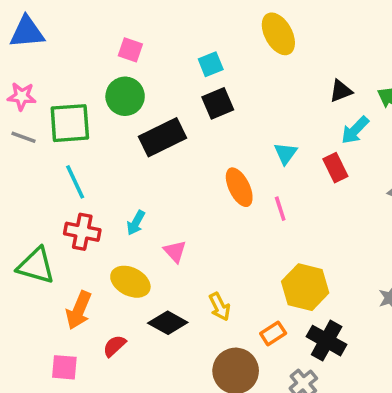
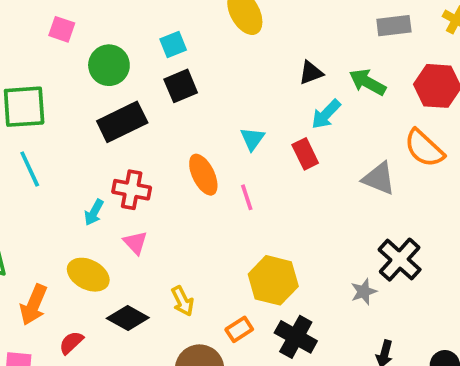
pink square: (130, 50) -> (62, 29), moved
green circle: (125, 96) -> (109, 65), moved
red cross: (82, 232) -> (132, 190), moved

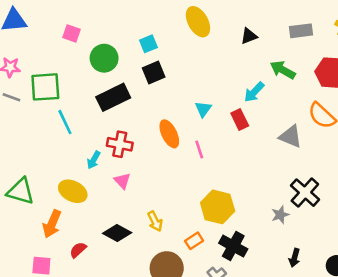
black triangle: (311, 73) -> (249, 36), moved
cyan line: (30, 169) -> (65, 122), moved
yellow ellipse: (88, 275) -> (73, 191), moved

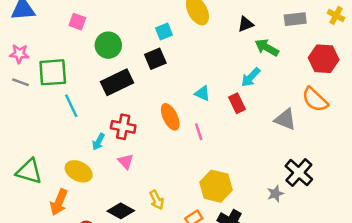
cyan square: (148, 44) -> (164, 32), moved
green arrow: (283, 70) -> (267, 48), moved
cyan triangle: (203, 109) -> (202, 93), turned -42

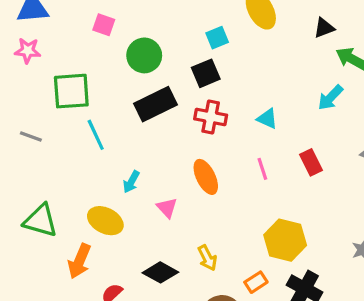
pink star: (19, 54) -> (28, 51), moved
gray line: (20, 82) -> (31, 136), moved
red rectangle: (237, 103) -> (311, 162), moved
orange ellipse: (170, 117) -> (206, 177), moved
red cross: (123, 127) -> (211, 117), moved

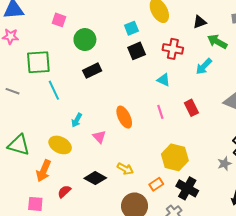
black square: (206, 73) -> (137, 51), moved
black rectangle: (156, 104) -> (92, 71), size x0.7
red cross: (211, 117) -> (173, 49), moved
yellow arrow: (207, 258) -> (125, 169), turned -35

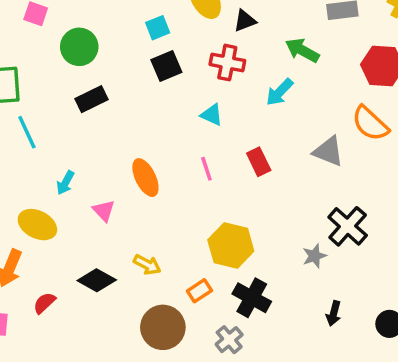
black triangle: (200, 22) -> (245, 21), moved

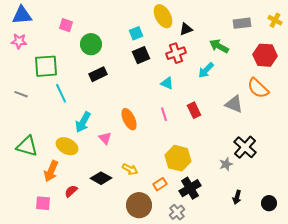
red cross: (227, 63) -> (176, 53), turned -30
cyan arrow: (65, 183) -> (83, 122), size x1.5
black cross: (252, 298) -> (190, 188), turned 30

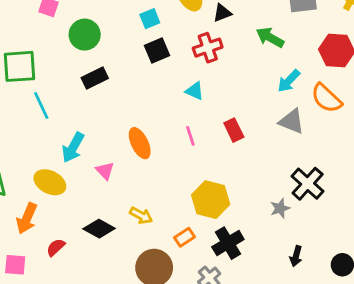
cyan arrow: (206, 70) -> (289, 81), moved

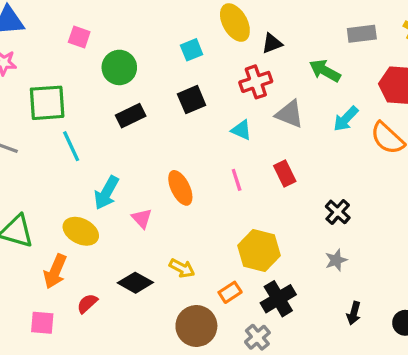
black square: (157, 50) -> (192, 100), moved
gray triangle: (292, 121) -> (290, 114), moved
black cross: (308, 184) -> (338, 212), moved, size x0.7

